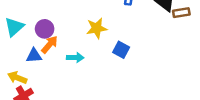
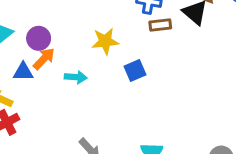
brown rectangle: (181, 13) -> (160, 25), moved
blue square: (121, 50) -> (135, 70), turned 35

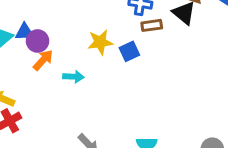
blue square: (135, 70) -> (129, 51), moved
blue triangle: (23, 72) -> (25, 32), moved

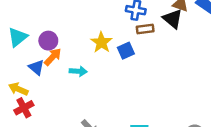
blue triangle: (25, 32) -> (36, 67), moved, turned 42
yellow star: (100, 42) -> (101, 42), turned -30

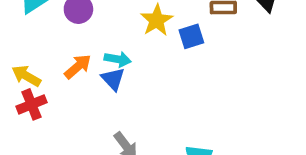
orange arrow: (53, 57) -> (78, 67), moved
blue triangle: (36, 67) -> (113, 79), moved

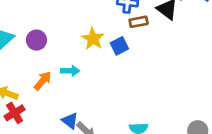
blue triangle: (113, 79) -> (70, 121), moved

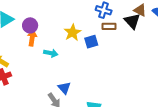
orange arrow: (43, 81) -> (32, 38), moved, turned -42
blue triangle: (70, 121) -> (64, 88), moved

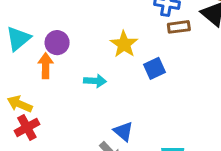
orange arrow: (32, 38) -> (46, 66), moved
blue square: (91, 42) -> (154, 68), moved

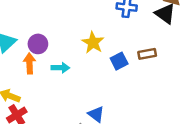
brown rectangle: (179, 27) -> (147, 54), moved
cyan arrow: (95, 81) -> (60, 68), moved

